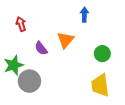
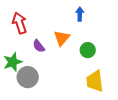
red arrow: (21, 24) -> (20, 23), size x1.5
green circle: (102, 54) -> (88, 50), moved

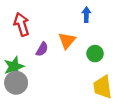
purple semicircle: (39, 46) -> (42, 49), turned -112
gray circle: (28, 77) -> (16, 83), moved

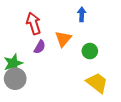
red arrow: (22, 24) -> (34, 23), moved
yellow trapezoid: (103, 87) -> (97, 83), turned 135

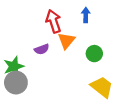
red arrow: (34, 23) -> (54, 21), moved
purple semicircle: (40, 47) -> (42, 49), turned 40

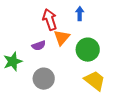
green circle: (94, 54) -> (88, 50), size x1.5
gray circle: (16, 83) -> (44, 79), moved

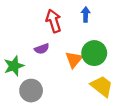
orange triangle: (62, 38) -> (74, 59), moved
gray circle: (44, 79) -> (31, 91), moved

